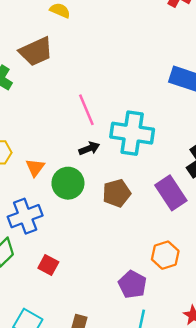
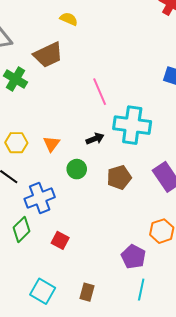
pink line: (86, 110) -> (100, 92), moved
orange triangle: (35, 167) -> (52, 144), moved
green circle: (68, 183) -> (77, 169), size x0.7

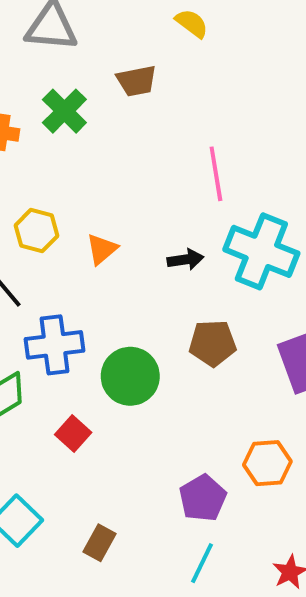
brown trapezoid: (48, 55) -> (137, 81), size x0.7
green circle: (77, 169) -> (130, 376), moved, size x1.5

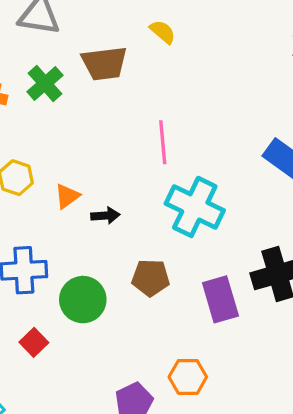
yellow semicircle: (192, 23) -> (163, 32), moved
brown trapezoid: (137, 81) -> (104, 63), size x1.4
black arrow: (186, 260) -> (105, 216), moved

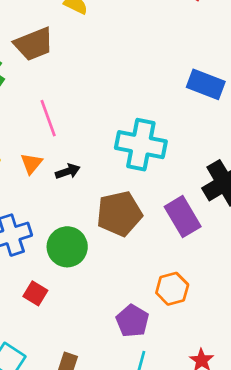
pink line: (163, 142) -> (48, 118), moved
brown pentagon: (151, 278) -> (119, 214), size x1.4

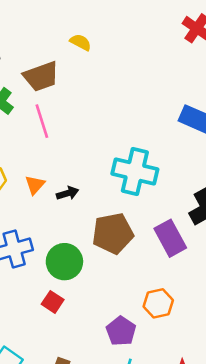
pink line: (48, 118) -> (42, 121), moved
red square: (35, 293) -> (53, 302), moved

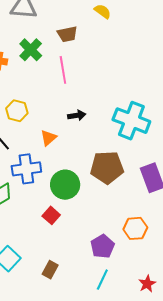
brown trapezoid: (41, 76) -> (67, 34), size x0.7
orange triangle: (35, 185) -> (48, 138), moved
black arrow: (68, 193) -> (77, 115), moved

